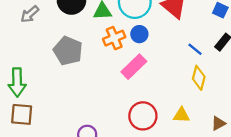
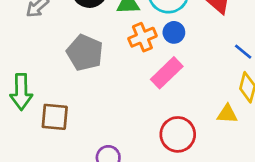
brown square: (22, 114) -> (55, 117), moved
yellow triangle: (181, 115) -> (227, 114), moved

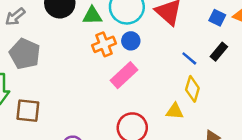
gray pentagon: (85, 53) -> (25, 54), moved

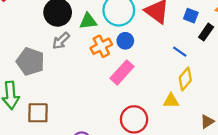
gray arrow: (15, 17) -> (61, 41), moved
blue square: (217, 18) -> (191, 16), moved
black rectangle: (219, 52) -> (206, 32), moved
yellow diamond: (192, 89) -> (185, 79), turned 30

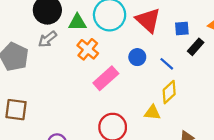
blue square: (191, 16) -> (182, 29), turned -32
blue circle: (125, 41) -> (137, 57), moved
orange cross: (101, 46) -> (88, 49), turned -30

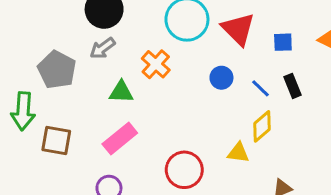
green triangle: (77, 22) -> (121, 92), moved
black rectangle: (196, 47) -> (293, 86), moved, turned -66
pink rectangle: (106, 78) -> (120, 139), moved

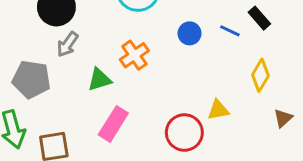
orange cross: (156, 64) -> (134, 55), moved, turned 32
yellow diamond: (262, 126) -> (260, 75), moved
yellow triangle: (238, 153) -> (218, 110), moved

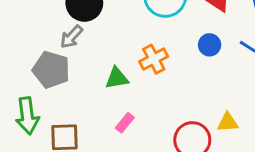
gray arrow: (68, 44) -> (71, 37), moved
pink rectangle: (113, 124) -> (125, 123), size x0.6

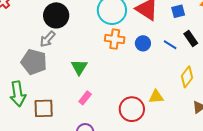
orange cross: (154, 59) -> (115, 39), moved, turned 36
green triangle: (117, 78) -> (79, 67), turned -48

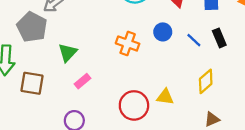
orange cross: (115, 39) -> (128, 43), moved
green triangle: (79, 67) -> (68, 53), moved

